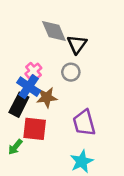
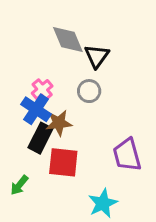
black rectangle: (19, 105) -> (41, 138), moved
purple trapezoid: (84, 123) -> (127, 155), moved
red square: (35, 129) -> (63, 162), moved

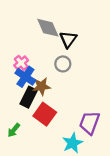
pink cross: (42, 90) -> (21, 63), moved
purple trapezoid: (127, 155) -> (90, 123), moved, turned 35
red square: (63, 162) -> (45, 114), turned 30

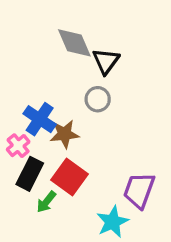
pink cross: (21, 63) -> (18, 146), moved
black rectangle: (29, 97) -> (30, 174), moved
green arrow: (14, 130) -> (46, 202), moved

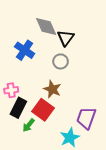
blue cross: (40, 119) -> (25, 50), moved
brown star: (65, 134) -> (52, 89), moved, turned 30
pink cross: (18, 146) -> (11, 90), turned 32

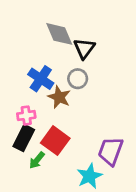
blue cross: (25, 50) -> (41, 79), moved
brown star: (52, 89) -> (59, 97), moved
pink cross: (11, 90) -> (26, 116), moved

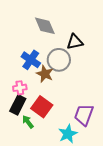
black triangle: (84, 48) -> (75, 42), moved, turned 42
gray circle: (78, 79) -> (59, 60), size x1.5
green arrow: (37, 160) -> (28, 122), turned 104

